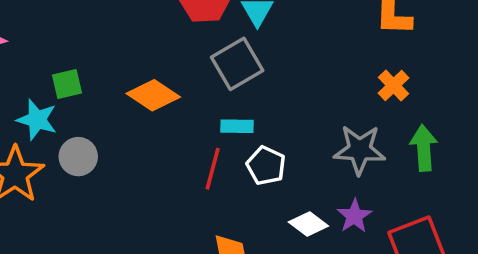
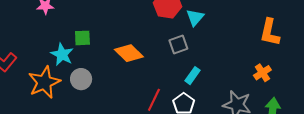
gray square: (237, 64) -> (178, 44), size x0.7
cyan rectangle: (237, 126) -> (192, 76), moved, turned -66

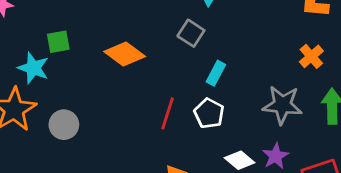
gray square: (178, 44) -> (191, 33), turned -30
gray circle: (81, 79) -> (64, 125), moved

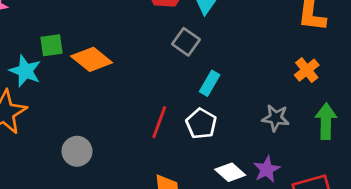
orange diamond: (125, 54) -> (92, 59), moved
gray star: (282, 105) -> (276, 118), size x0.7
gray circle: (64, 125) -> (77, 151), moved

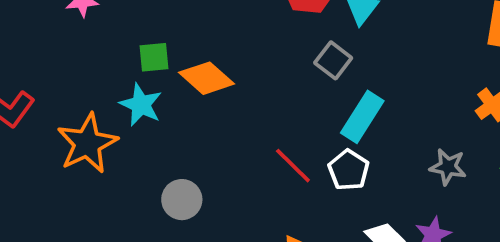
cyan star: (25, 71) -> (141, 105), moved
cyan rectangle: (210, 83) -> (362, 117), size x1.5
red line: (159, 122) -> (293, 166), turned -68

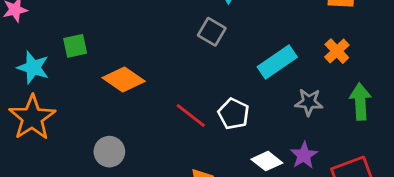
orange diamond: (207, 78) -> (124, 80), moved
cyan star: (141, 105) -> (33, 68), moved
cyan rectangle: (362, 117) -> (277, 62), moved, turned 30

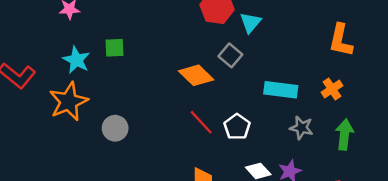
cyan rectangle: (277, 62) -> (281, 90), turned 32
orange diamond: (124, 80) -> (196, 75), moved
gray circle: (109, 152) -> (115, 128), moved

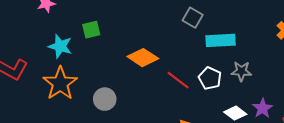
orange diamond: (196, 75) -> (143, 58), moved
cyan rectangle: (281, 90) -> (221, 40), moved
gray star: (301, 128) -> (241, 71), moved

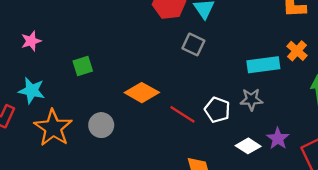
cyan rectangle: (221, 40) -> (263, 65), moved
cyan star: (60, 46) -> (32, 91), moved
gray circle: (105, 99) -> (101, 125), moved

